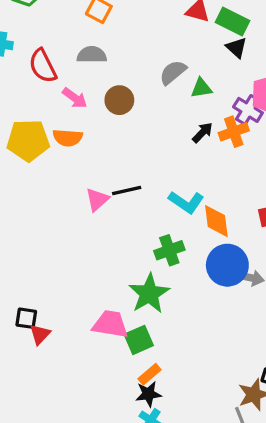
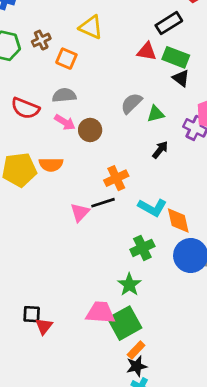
red semicircle: (43, 66) -> (25, 108), turned -36
pink arrow: (75, 98) -> (65, 122), moved
orange cross: (234, 132) -> (116, 178), moved
green star: (149, 294) -> (129, 285), size x0.7
green square: (139, 340) -> (125, 323), size x1.4

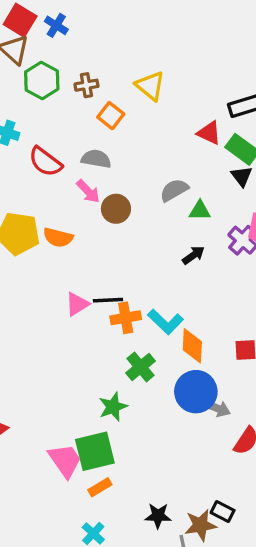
orange cross: (116, 178) -> (126, 318), moved
green cross: (142, 248) -> (141, 367), turned -30
pink trapezoid: (100, 313) -> (65, 460), moved, turned 36
black star: (137, 366) -> (158, 516), moved

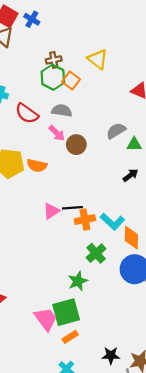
green hexagon: (42, 80) -> (53, 77), moved

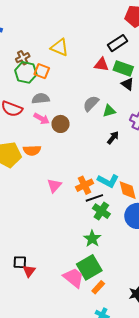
black line: (72, 208) -> (94, 198), moved

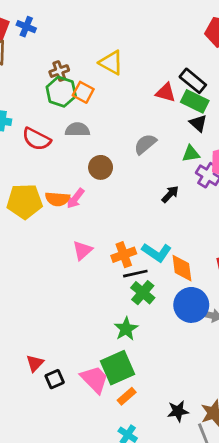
black rectangle: (118, 43) -> (193, 81), moved, turned 66
green triangle: (109, 111) -> (191, 154), moved
pink arrow: (42, 119) -> (75, 198), moved, turned 91
black square: (20, 262) -> (55, 379), moved, turned -32

